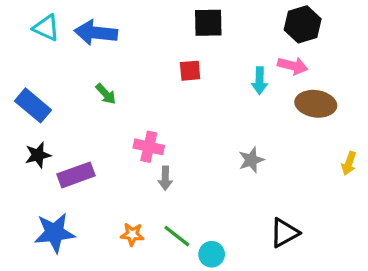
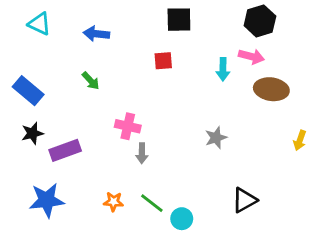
blue arrow: (96, 33) -> (96, 34), moved, size x0.7

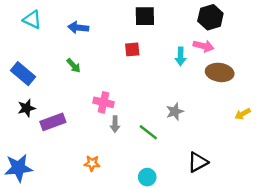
yellow arrow: (300, 140) -> (243, 114), turned 42
blue star: (47, 200) -> (18, 168), moved
green line: (152, 203) -> (148, 132), moved

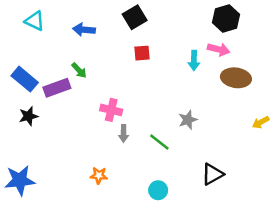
black square: (145, 16) -> (135, 17), moved, turned -30
purple rectangle: (53, 122) -> (57, 88), moved

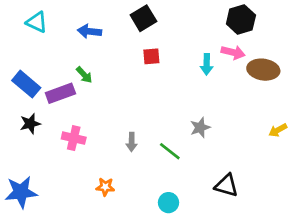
brown ellipse: (236, 78) -> (263, 70), moved
pink cross: (111, 110) -> (74, 138), moved
black triangle: (212, 174) -> (226, 185), turned 45

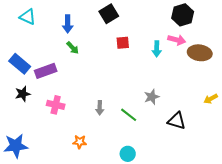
blue arrow: (89, 31) -> (68, 24), turned -96
red square: (151, 56) -> (123, 43), moved
green arrow: (84, 75) -> (73, 48), moved
black triangle: (226, 185) -> (177, 121), moved

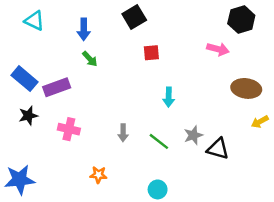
black hexagon: (183, 15) -> (241, 19), moved
cyan arrow: (157, 49) -> (169, 97), moved
brown ellipse: (200, 53) -> (246, 88), moved
gray star: (152, 97) -> (193, 135), moved

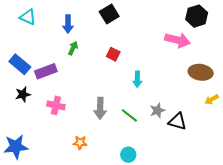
pink arrow: (218, 49) -> (177, 40), size x1.4
red square: (151, 53) -> (113, 54), moved, turned 32
green arrow: (90, 59) -> (73, 48), turned -112
gray arrow: (123, 133) -> (100, 108), size x1.5

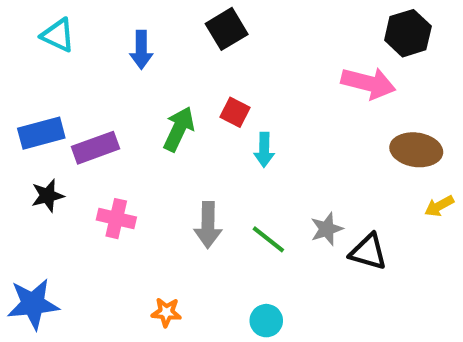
green arrow: (73, 48) -> (179, 129), moved, size x1.5
blue rectangle: (20, 64) -> (41, 133), turned -55
cyan arrow: (137, 79) -> (264, 150), moved
orange star: (80, 143) -> (166, 312), moved

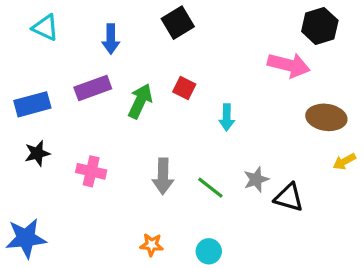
purple rectangle: (95, 148) -> (93, 88), moved
cyan arrow: (264, 150) -> (227, 117), moved
orange star: (166, 312) -> (152, 245), moved

